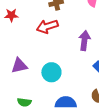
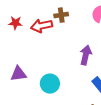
red arrow: (47, 26) -> (42, 26), moved

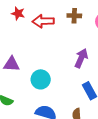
brown cross: (61, 15) -> (74, 16), moved

